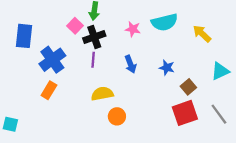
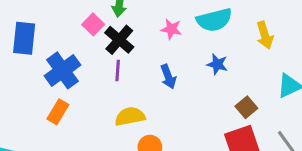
yellow arrow: (202, 34) -> (265, 35), turned -150
black cross: (94, 37) -> (119, 40), turned -30
blue star: (167, 68) -> (217, 64), moved

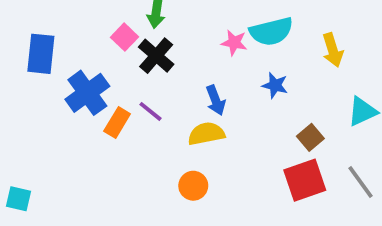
pink star: (171, 29) -> (234, 43), moved
purple line: (118, 70) -> (151, 111), moved, turned -55
orange rectangle: (58, 112) -> (117, 123), moved
yellow semicircle: (130, 116) -> (206, 134), moved

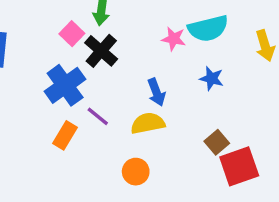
blue cross: (87, 93) -> (65, 85), moved
purple line: (151, 111) -> (98, 116), moved
orange rectangle: (117, 123) -> (65, 135), moved
brown square: (310, 137) -> (217, 142), moved

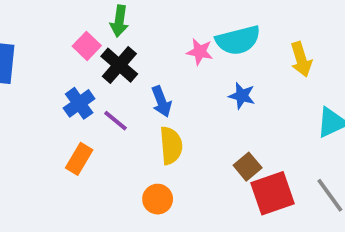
blue cross: (65, 85) -> (79, 103), size x0.7
blue arrow: (156, 92) -> (161, 101), moved
purple line: (98, 116) -> (115, 121), moved
yellow semicircle: (148, 123) -> (171, 145), turned 96

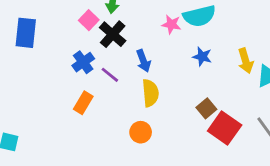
yellow arrow: (301, 59) -> (246, 61), moved
red square: (272, 193) -> (225, 128), turned -36

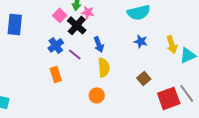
pink star: (171, 24) -> (88, 12), moved
orange rectangle: (83, 103) -> (56, 74), turned -49
red square: (225, 128) -> (169, 98), moved, turned 35

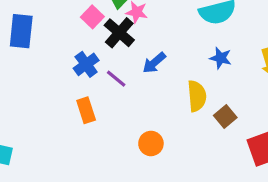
blue arrow: (99, 44) -> (154, 63), turned 70
yellow semicircle: (104, 67) -> (197, 96), moved

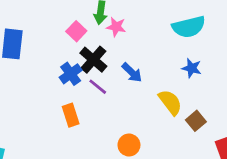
black cross: (119, 33) -> (93, 60), moved
blue arrow: (154, 63) -> (132, 72), turned -95
yellow semicircle: (197, 96) -> (170, 102), turned -32

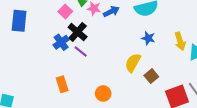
blue arrow: (132, 72) -> (111, 12), moved, turned -70
yellow semicircle: (170, 102) -> (133, 63), turned -114
orange rectangle: (71, 115) -> (62, 84), moved

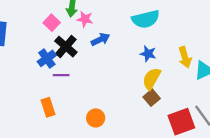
blue arrow: (111, 12) -> (100, 39), moved
purple line: (81, 51) -> (61, 75), moved, turned -40
yellow semicircle: (133, 63) -> (152, 79), moved

